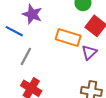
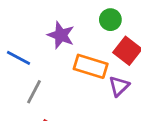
purple star: (32, 14) -> (61, 35), moved

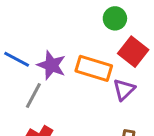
purple star: (61, 35) -> (51, 65), moved

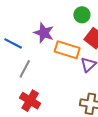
purple star: (51, 65) -> (44, 33), moved

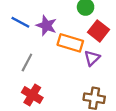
blue line: (13, 43) -> (20, 22), moved

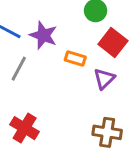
orange rectangle: (70, 43) -> (75, 58), size x0.6
gray line: (27, 62) -> (19, 69), moved

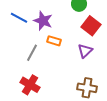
orange rectangle: (75, 58) -> (54, 41), moved
gray line: (19, 69) -> (32, 53), moved

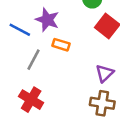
blue line: (19, 18) -> (20, 30), moved
purple triangle: (85, 51) -> (105, 73), moved

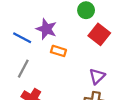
gray line: (34, 60) -> (23, 69), moved

